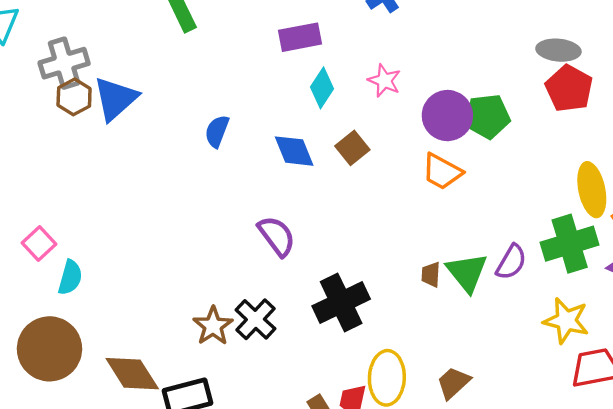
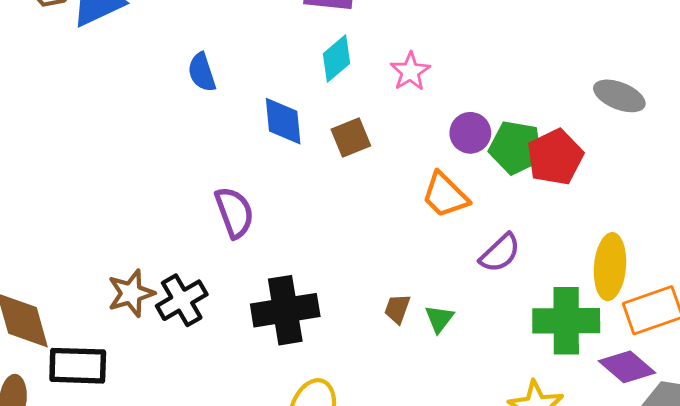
red pentagon: (569, 88) -> (555, 157), moved
purple circle: (447, 116) -> (470, 133), size x0.7
blue semicircle: (217, 131) -> (202, 72), turned -56
purple semicircle: (511, 262) -> (500, 253), moved
green triangle: (467, 272) -> (439, 319), size x0.6

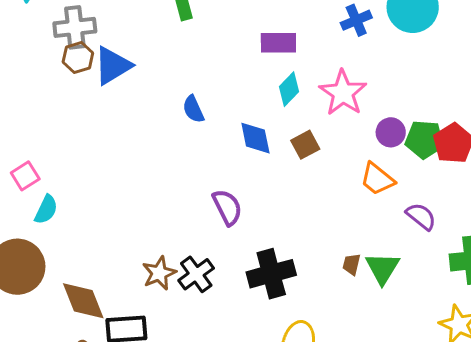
pink star: (410, 71) -> (343, 93), size x1.6
purple semicircle: (500, 253) -> (421, 216), turned -92
green triangle: (439, 319) -> (382, 268), size x1.6

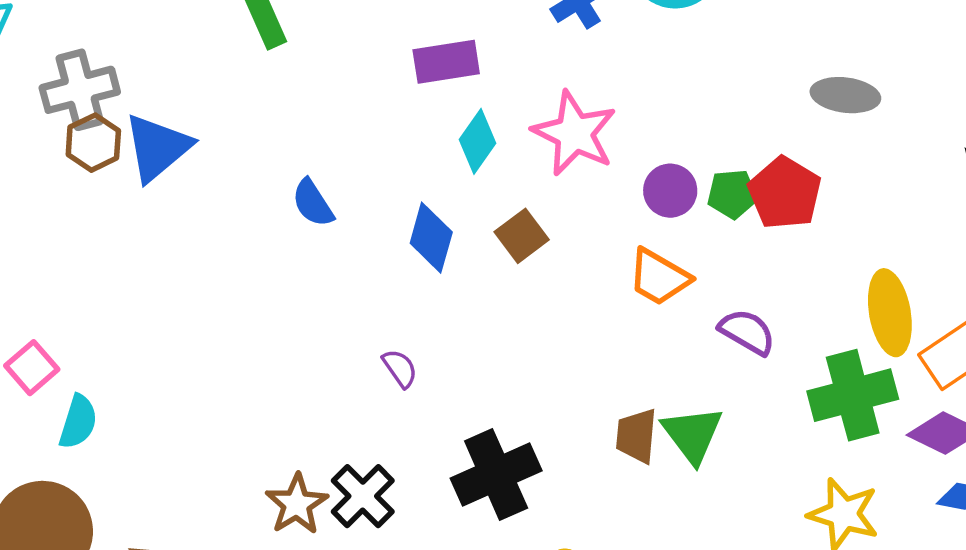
blue diamond: (255, 138) -> (431, 238), turned 36
green pentagon: (424, 139) -> (732, 194), size x0.7
purple semicircle: (227, 207) -> (400, 368), size x0.6
brown trapezoid: (352, 264) -> (636, 436), size x1.4

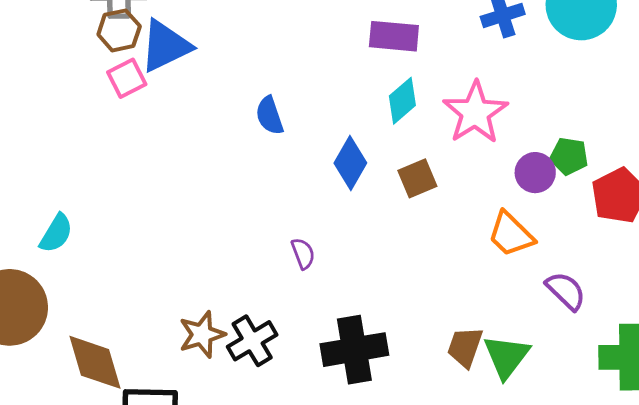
green pentagon: (732, 194) -> (569, 156), moved
pink square: (32, 368) -> (127, 78), moved

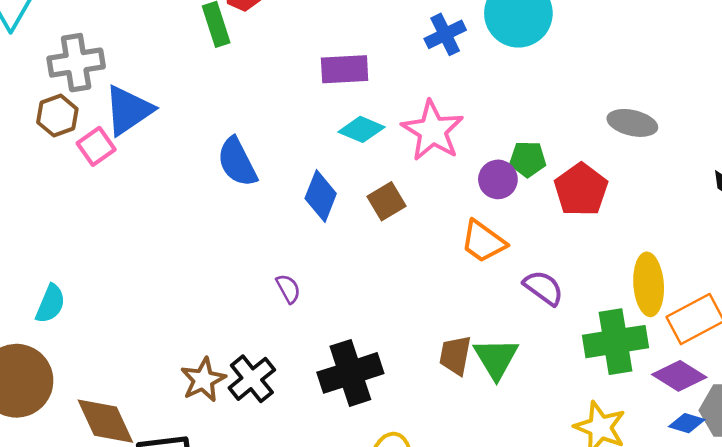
brown hexagon: (119, 30) -> (57, 116), moved
cyan diamond: (402, 101) -> (361, 129), turned 72
blue semicircle: (270, 116) -> (237, 162), size x1.4

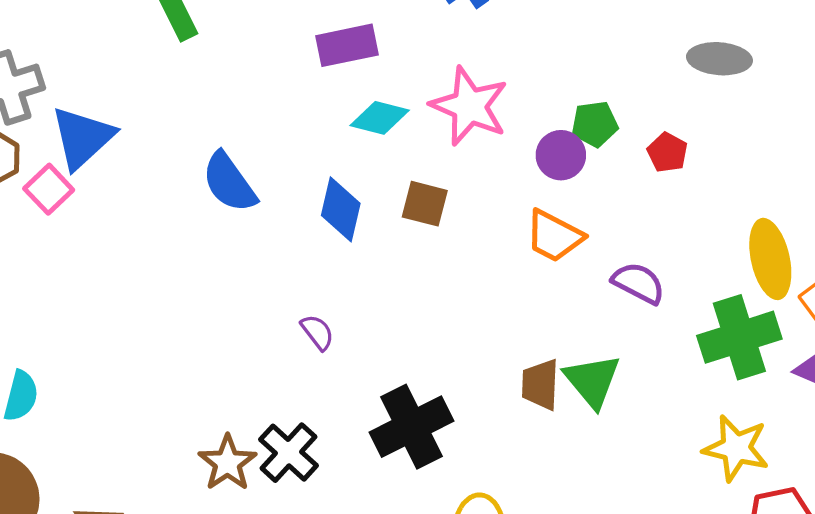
red pentagon: (581, 190) -> (667, 152), size x0.6
brown square: (387, 201) -> (425, 204), turned -36

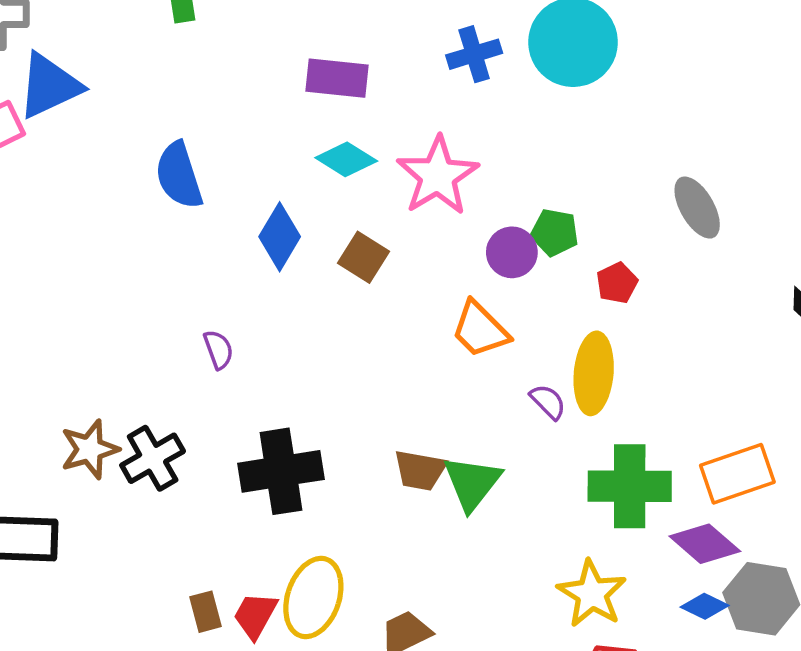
gray ellipse: (719, 59) -> (697, 208), turned 38
yellow ellipse: (770, 259) -> (594, 373), moved
purple semicircle: (639, 283) -> (548, 402), size x0.7
brown trapezoid: (540, 385) -> (420, 470), turned -100

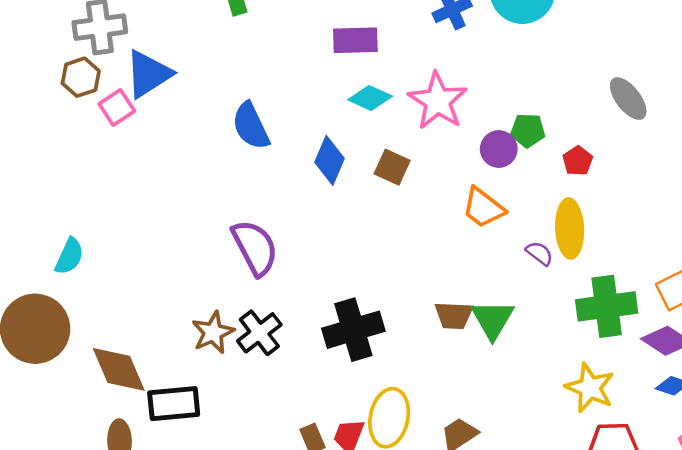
purple semicircle: (218, 350) -> (255, 248), moved, size x2.0

